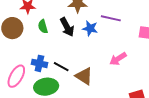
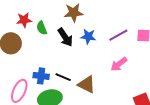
purple line: (111, 18) -> (118, 35), moved, turned -36
green semicircle: (43, 27) -> (42, 28), moved

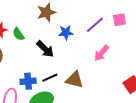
black arrow: (65, 37) -> (45, 49), moved
black line: (63, 77) -> (50, 78), turned -35

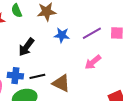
green semicircle: (18, 34) -> (17, 11), moved
black arrow: (45, 49) -> (26, 47), moved, turned 72

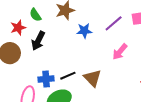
black arrow: (26, 47) -> (38, 41), moved
brown triangle: (61, 83) -> (92, 78), turned 30

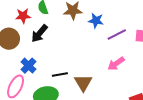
blue star: (84, 31) -> (96, 21), moved
blue cross: (46, 79) -> (29, 66), moved, turned 35

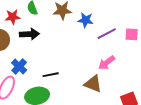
black arrow: (40, 33) -> (29, 34), turned -132
brown triangle: (83, 83) -> (93, 84), moved, turned -36

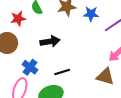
black arrow: (29, 34) -> (50, 41), moved

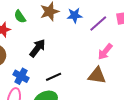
black arrow: (50, 41) -> (38, 48), turned -36

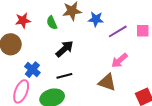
green semicircle: (20, 17) -> (52, 23), moved
black arrow: (38, 48) -> (65, 49), moved

